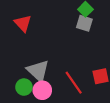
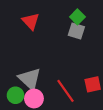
red triangle: (23, 23) -> (31, 21), moved

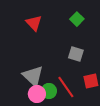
gray square: (76, 31) -> (76, 54), moved
green circle: (15, 95) -> (49, 91), moved

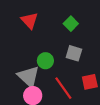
green square: (77, 19) -> (71, 24), moved
green circle: (49, 91) -> (45, 61), moved

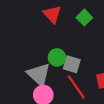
red triangle: (30, 21) -> (52, 14), moved
gray square: (74, 53) -> (72, 64), moved

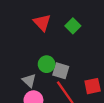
gray triangle: (39, 74) -> (29, 81), size x0.6

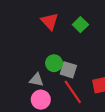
gray triangle: (29, 81) -> (36, 80), turned -32

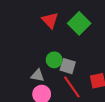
green square: (80, 25) -> (79, 23), size x1.5

